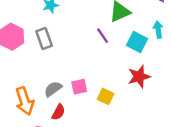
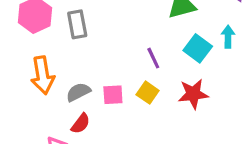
purple line: (103, 36) -> (153, 58), moved
yellow square: (106, 96) -> (148, 93), moved
orange arrow: (25, 101) -> (43, 75), moved

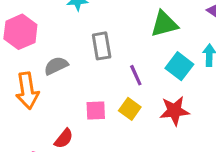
gray rectangle: (77, 24) -> (102, 46), moved
gray semicircle: (78, 92) -> (56, 66), moved

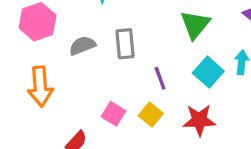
green triangle: (164, 24) -> (195, 25), turned -40
gray semicircle: (56, 66) -> (82, 46), moved
pink square: (96, 111) -> (114, 114), turned 30

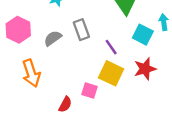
pink square: (114, 114) -> (90, 90), moved
yellow square: (151, 115) -> (111, 73), size x1.5

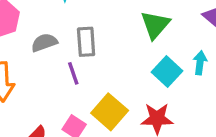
purple line: (111, 47) -> (73, 73), moved

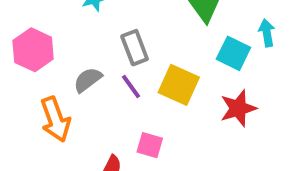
gray semicircle: (44, 43) -> (88, 80), moved
yellow square: (110, 112) -> (179, 85), moved

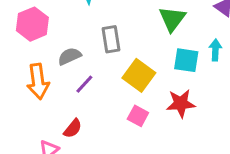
cyan square: (233, 53) -> (186, 60), turned -30
purple line: (131, 86) -> (84, 84), moved, turned 66
pink square: (150, 145) -> (138, 116), moved

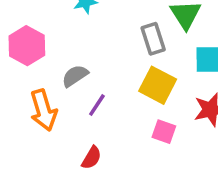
gray rectangle: (111, 39) -> (153, 39), moved

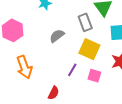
gray semicircle: (75, 76) -> (57, 36), moved
purple line: (97, 105) -> (72, 70), moved

